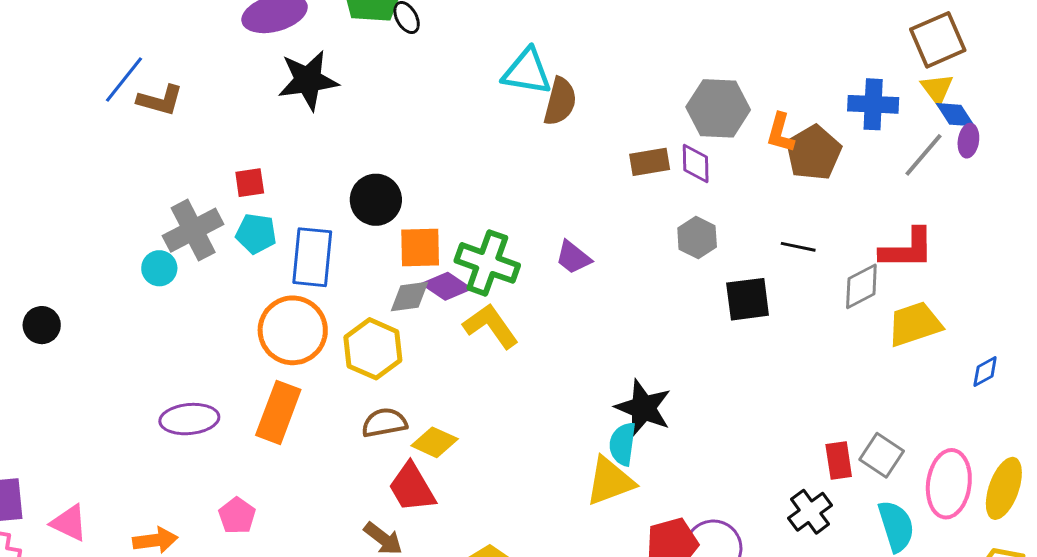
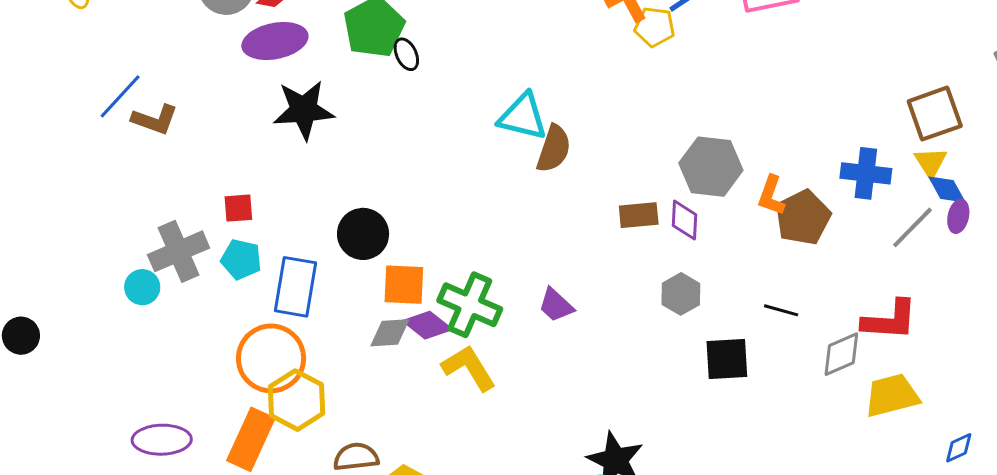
yellow hexagon: (373, 349) -> (296, 400), moved

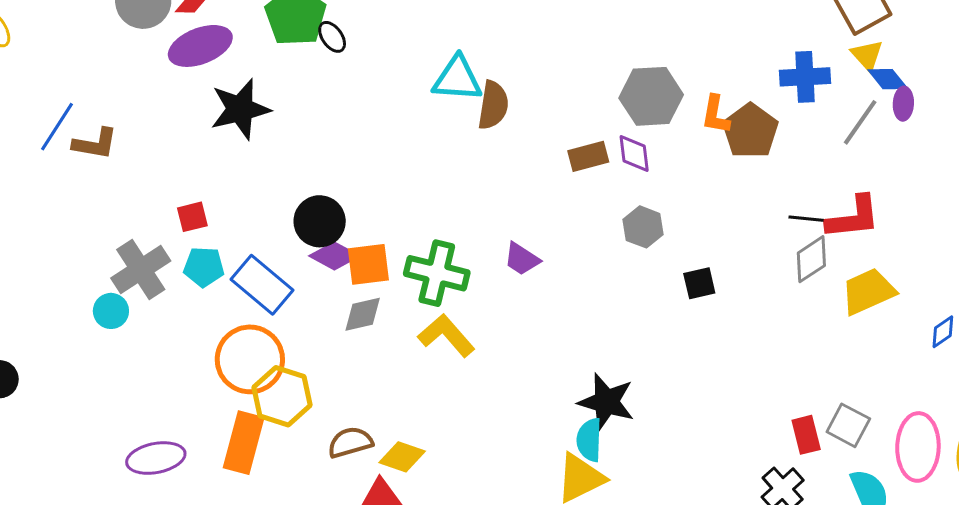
blue rectangle: (296, 287) -> (262, 285), turned -50
black line: (781, 310) -> (806, 219), moved
purple diamond: (427, 325) -> (334, 256), moved
black square: (727, 359) -> (699, 283), size x0.7

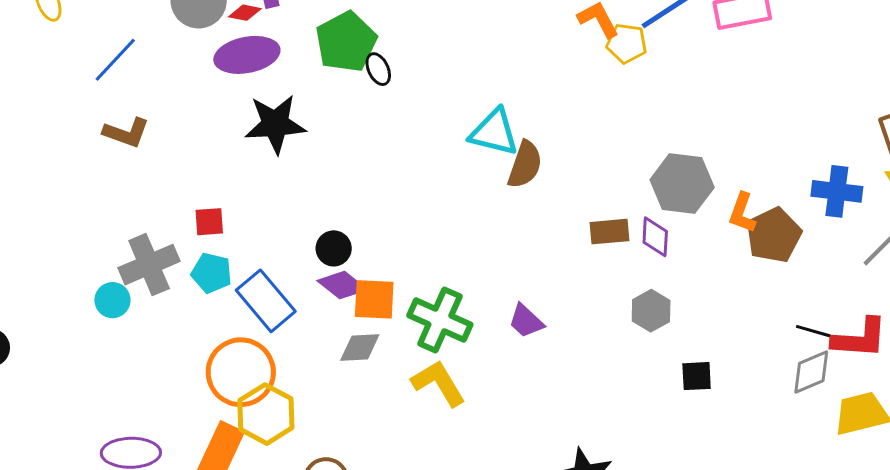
blue line: (57, 127) -> (115, 60), moved
black circle: (320, 221) -> (334, 248), size x0.7

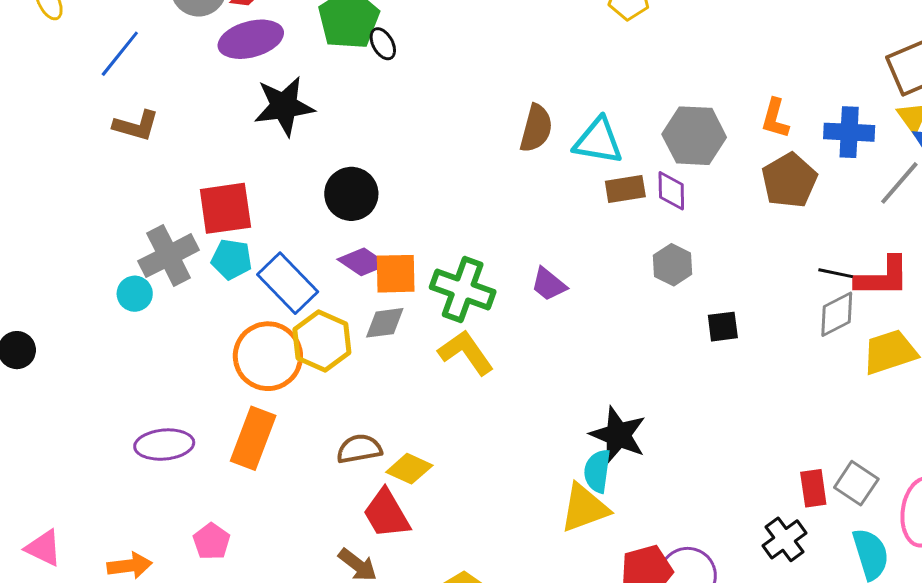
cyan triangle: (494, 132) -> (598, 141), moved
orange L-shape: (742, 213) -> (775, 118), moved
red square: (209, 222) -> (225, 208), size x1.8
black circle: (334, 248) -> (351, 194), moved, size x1.5
yellow hexagon: (266, 414) -> (322, 341), moved

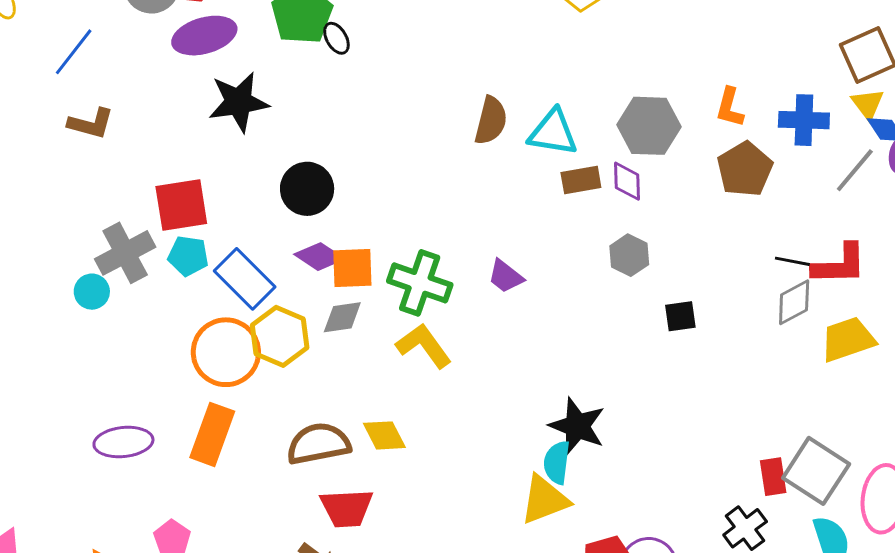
brown semicircle: (359, 449) -> (318, 444), size x1.4
yellow diamond: (409, 469) -> (384, 435), moved, turned 39
gray square: (856, 483) -> (816, 471), size x1.5
red trapezoid: (386, 514) -> (347, 508), turned -62

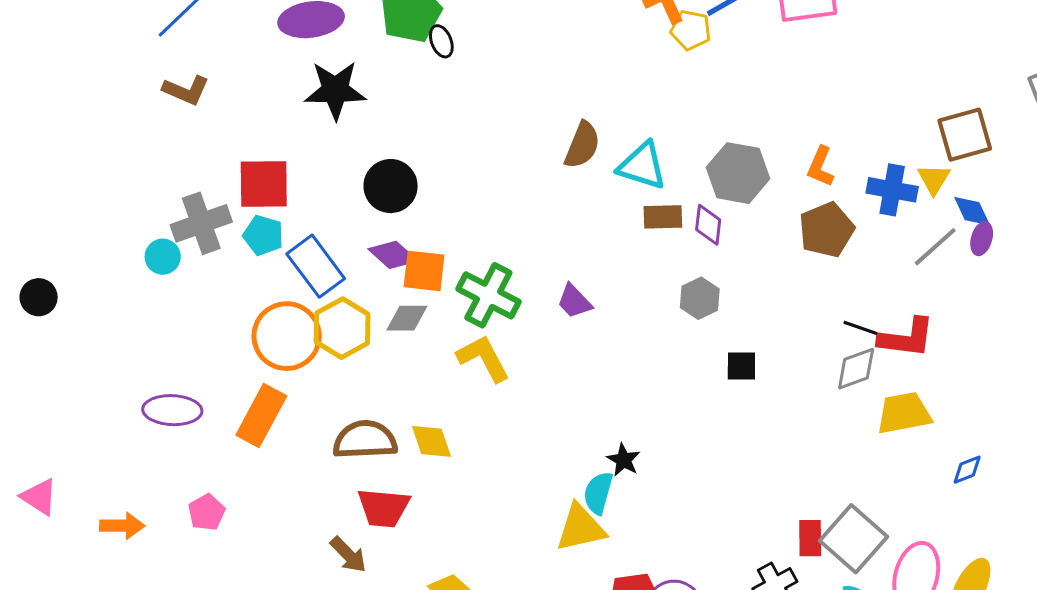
yellow triangle: (868, 104) -> (934, 179), moved
black star: (577, 426) -> (624, 460), size x0.6

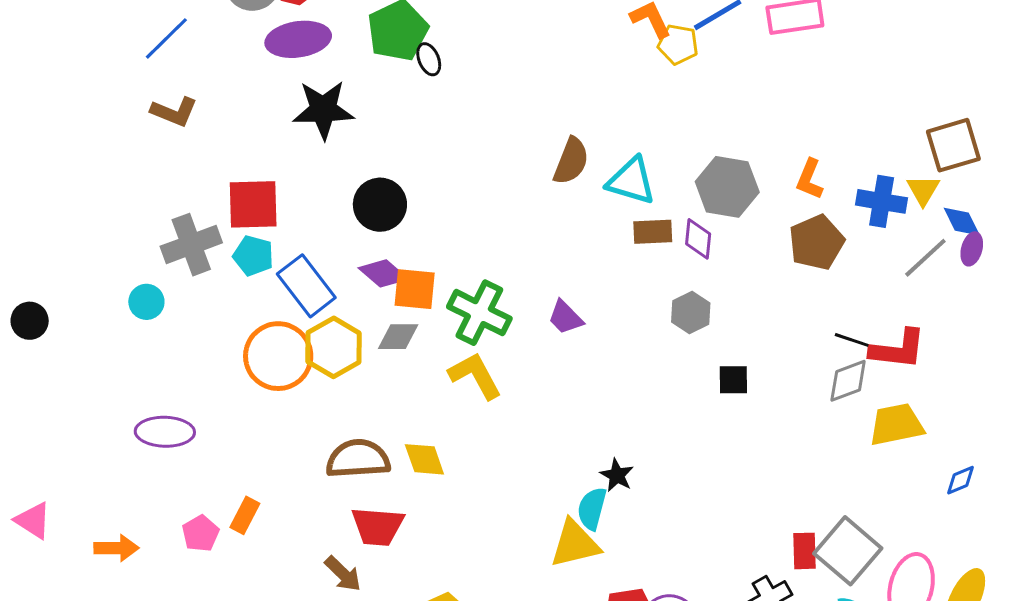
cyan circle: (163, 257) -> (146, 302), moved
orange rectangle: (261, 415) -> (245, 515), moved, size x0.6

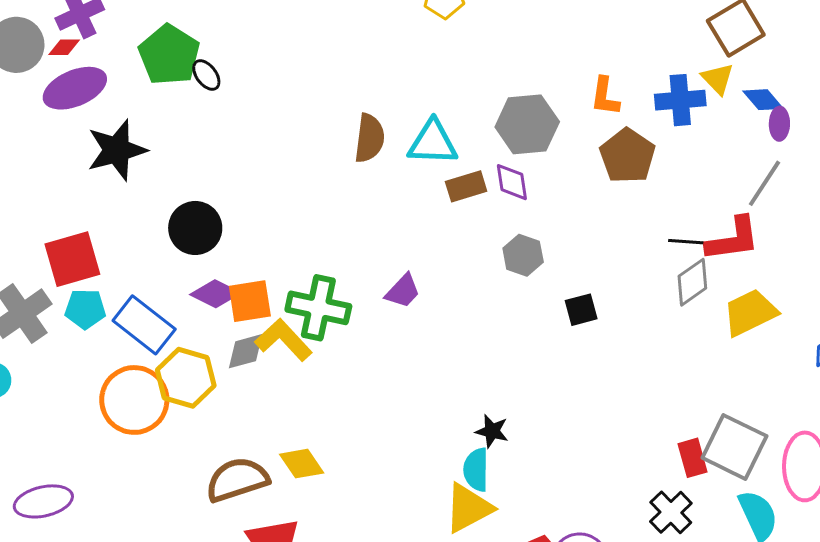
gray line: (925, 258) -> (764, 183), moved
purple trapezoid: (565, 317) -> (403, 291), turned -78
yellow L-shape: (475, 376) -> (283, 340), moved

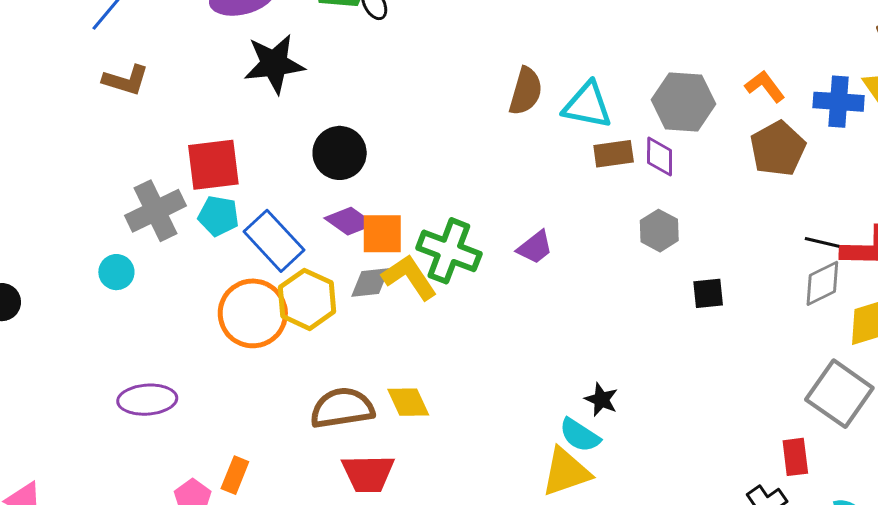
orange L-shape: (605, 96) -> (765, 86), turned 126
gray square: (734, 447) -> (839, 394), moved
cyan semicircle: (476, 470) -> (580, 435), turned -66

